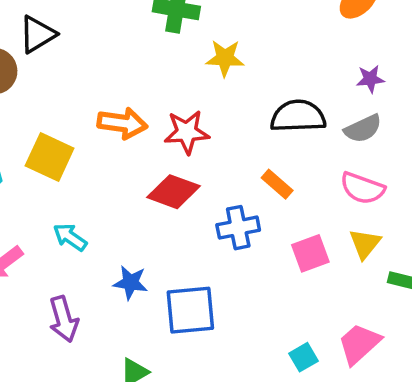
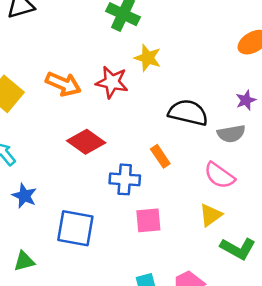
purple star: (370, 79) -> (246, 100), turned -30
red star: (187, 132) -> (112, 82), moved
pink square: (310, 253) -> (148, 220), moved
blue star: (131, 283) -> (24, 196), moved

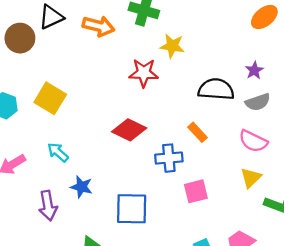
orange arrow: (63, 84) -> (98, 26), moved
purple star: (246, 100) -> (254, 70), moved

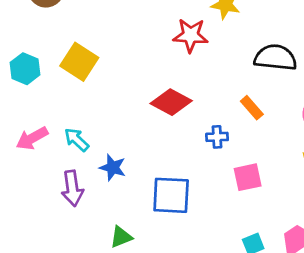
cyan arrow: (58, 152) -> (77, 140), moved
blue cross: (169, 158) -> (217, 137), size x0.7

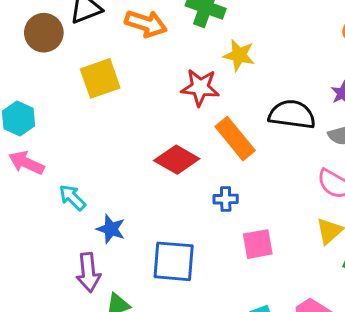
yellow square: (79, 62) -> (100, 78), moved, turned 36
orange rectangle: (252, 108) -> (235, 139), moved, size x1.6
pink arrow: (32, 138) -> (26, 163), moved, turned 52
purple arrow: (72, 188) -> (88, 272), moved

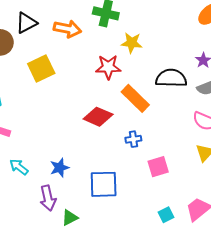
cyan arrow: (72, 198) -> (19, 167), moved
blue star: (111, 229) -> (60, 168), turned -30

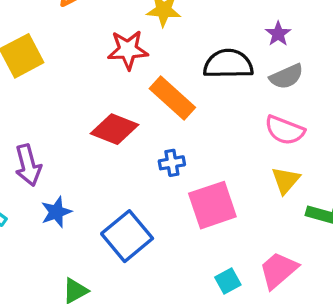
pink square: (158, 167) -> (212, 205), size x1.4
blue square: (104, 184) -> (127, 236), turned -36
purple arrow: (48, 198) -> (28, 165), moved

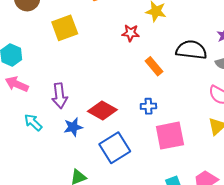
red star: (128, 50) -> (131, 33), size x0.7
orange rectangle: (172, 98) -> (154, 66), size x0.7
red diamond: (114, 129) -> (102, 110), moved

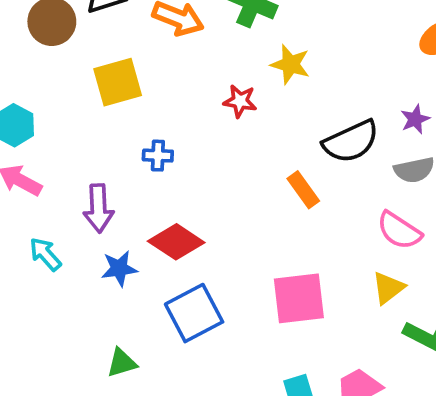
black semicircle: (191, 50) -> (351, 141), turned 144
orange rectangle: (154, 66) -> (303, 190), moved
blue cross: (148, 106) -> (158, 156), moved

